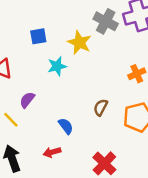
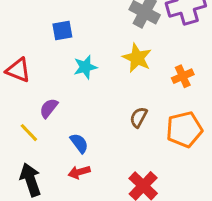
yellow star: (79, 43) -> (137, 58), moved
blue semicircle: (66, 126) -> (79, 143), moved

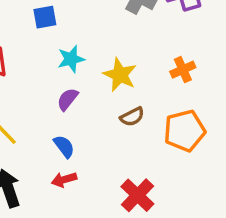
yellow star: (137, 58) -> (120, 75), moved
purple semicircle: (49, 108) -> (68, 99), moved
brown semicircle: (139, 117) -> (132, 117), turned -145

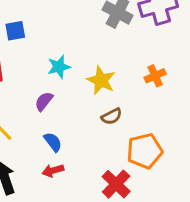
blue square: (45, 17) -> (15, 31), moved
purple semicircle: (68, 99) -> (44, 101), moved
orange pentagon: (185, 131) -> (145, 151), moved

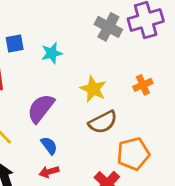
cyan star: (59, 67) -> (52, 53), moved
purple semicircle: (44, 101) -> (41, 108), size x1.6
brown semicircle: (112, 116) -> (103, 122), size x1.5

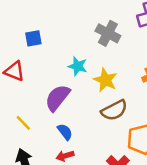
gray cross: (108, 27) -> (108, 33), moved
cyan star: (52, 53) -> (78, 66), moved, turned 30

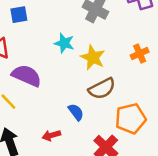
purple semicircle: (57, 98) -> (27, 76), moved, turned 76
blue semicircle: (65, 132) -> (76, 112), moved

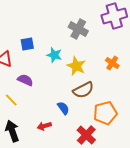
blue square: (19, 15) -> (27, 44), moved
orange cross: (140, 54) -> (112, 63), turned -32
purple semicircle: (27, 76) -> (25, 80), size x0.7

